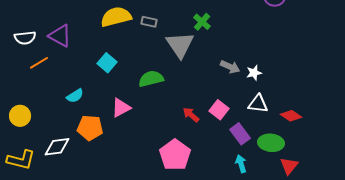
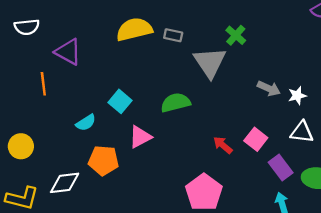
white semicircle: (25, 38) -> (27, 27), moved
orange line: (39, 63) -> (43, 84), turned -66
cyan square: (107, 63) -> (120, 101), moved

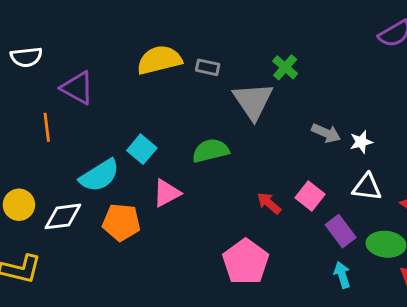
cyan semicircle: (86, 123) -> (99, 175), size x1.6
white diamond: (65, 183) -> (63, 216), moved

